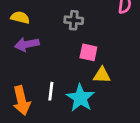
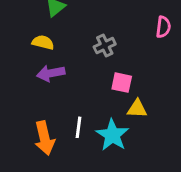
gray cross: (74, 20) -> (105, 45), turned -30

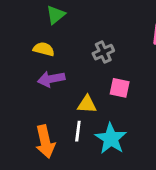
yellow triangle: (137, 109) -> (87, 104), moved

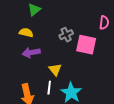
pink square: (120, 88) -> (86, 45), moved, size x1.5
yellow triangle: (87, 104) -> (55, 70), turned 48

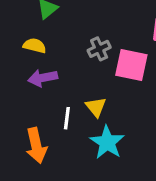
yellow triangle: (55, 70) -> (96, 107), moved
white line: (49, 88) -> (67, 118), moved

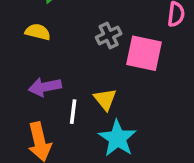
purple arrow: (43, 78) -> (45, 87), moved

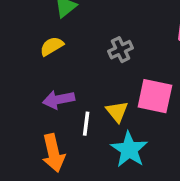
yellow semicircle: (38, 32) -> (52, 46), turned -45
pink square: (144, 53) -> (155, 96), moved

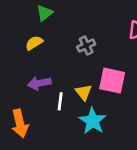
orange arrow: (53, 153) -> (20, 123), moved

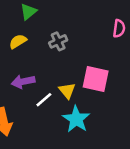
gray cross: (86, 45) -> (58, 41), moved
white line: (60, 101) -> (44, 100), turned 42

